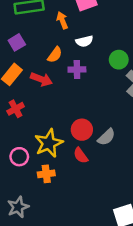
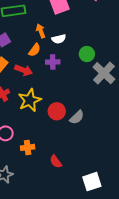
orange arrow: (62, 20) -> (41, 31), moved
yellow star: (49, 143) -> (30, 100), moved
red semicircle: (81, 155) -> (56, 162), moved

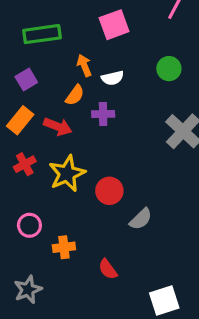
green circle: (87, 54) -> (169, 69), moved
gray semicircle: (77, 117) -> (141, 219), moved

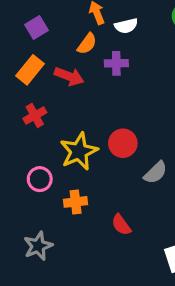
yellow star: (67, 174) -> (79, 151), moved

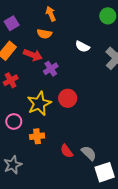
white semicircle: (126, 26) -> (82, 47), moved, turned 40
orange semicircle: (87, 44) -> (44, 34), turned 64
purple cross: (116, 63) -> (51, 69), moved, turned -32
gray semicircle: (155, 173) -> (89, 153), moved, turned -91

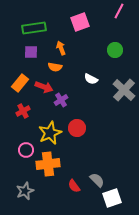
purple square: (12, 23) -> (31, 52), moved, turned 32
orange cross: (37, 136) -> (48, 164), size x1.6
red semicircle: (67, 151) -> (74, 186), moved

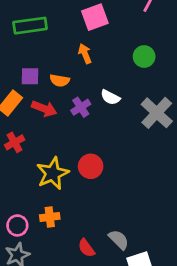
orange arrow: (61, 48) -> (85, 54), moved
purple square: (31, 52) -> (30, 76), moved
purple cross: (61, 100) -> (81, 107), moved
pink circle: (26, 150) -> (17, 225), moved
orange cross: (48, 164) -> (50, 217), size x0.6

